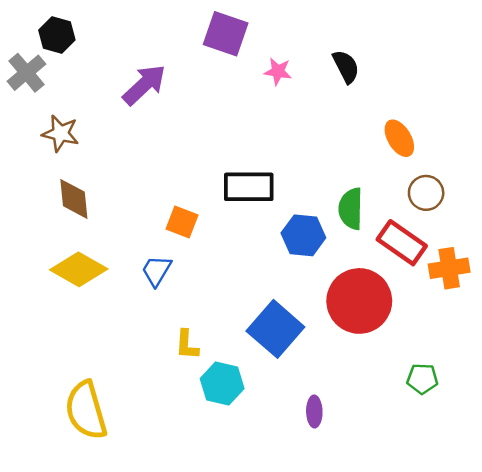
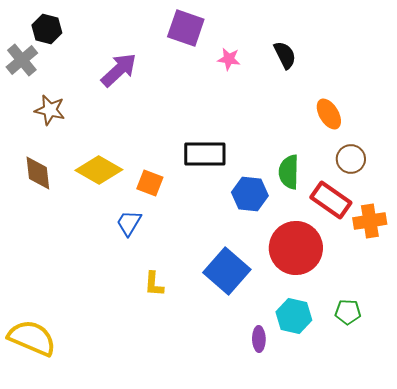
brown diamond: (74, 199) -> (38, 173), moved
yellow diamond: (79, 269) -> (99, 170), moved
cyan hexagon: (222, 384) -> (294, 316), moved
yellow semicircle: (86, 410) -> (32, 338), moved, turned 129

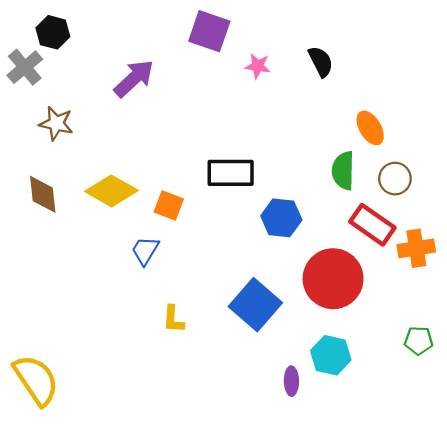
green semicircle: (289, 172) -> (343, 171), moved
green pentagon: (348, 312) -> (419, 341), moved
yellow semicircle: (32, 338) -> (36, 380), turned 33

